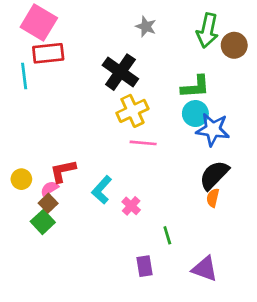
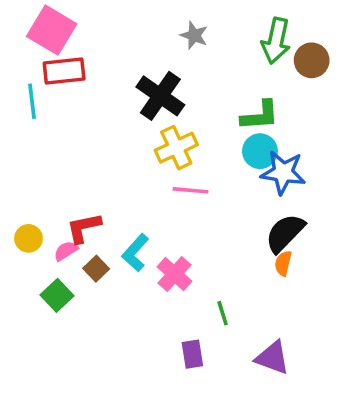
brown square: (48, 203) -> (96, 269), moved
pink cross: (131, 206) -> (175, 274), size x1.4

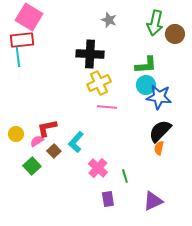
red rectangle: (64, 71) -> (22, 40), moved
black cross: (160, 96) -> (90, 54), turned -32
pink cross: (175, 274) -> (98, 168), moved
purple triangle: (272, 358) -> (153, 201), turned -45

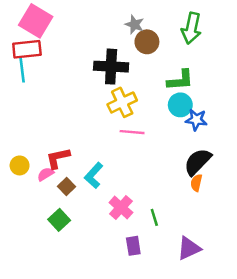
brown circle: (175, 34) -> (147, 42), moved
blue star: (159, 97) -> (196, 120), size x0.7
green square: (32, 166) -> (59, 220), moved

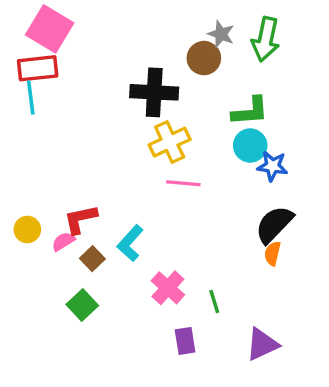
gray star: (135, 25) -> (221, 34), moved

